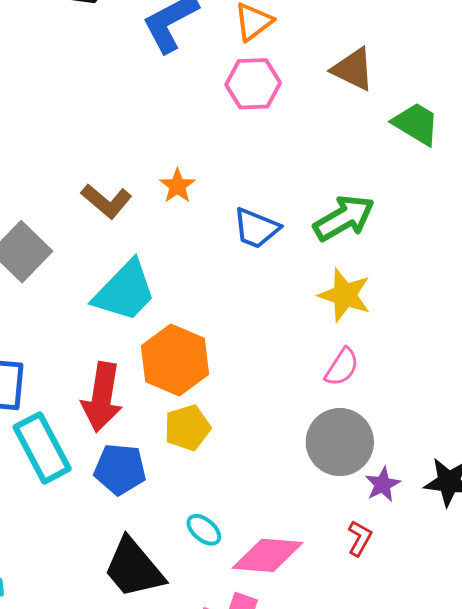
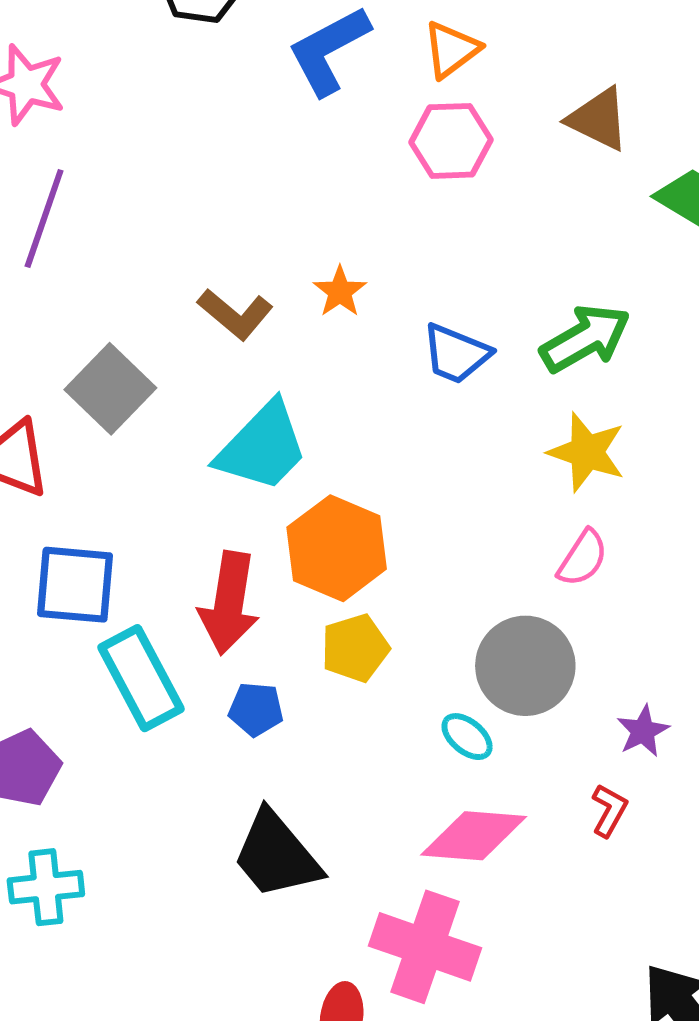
gray circle: (340, 442) -> (525, 666), moved
blue pentagon: (120, 469) -> (256, 709), size x0.7
cyan ellipse: (204, 530) -> (467, 737), moved

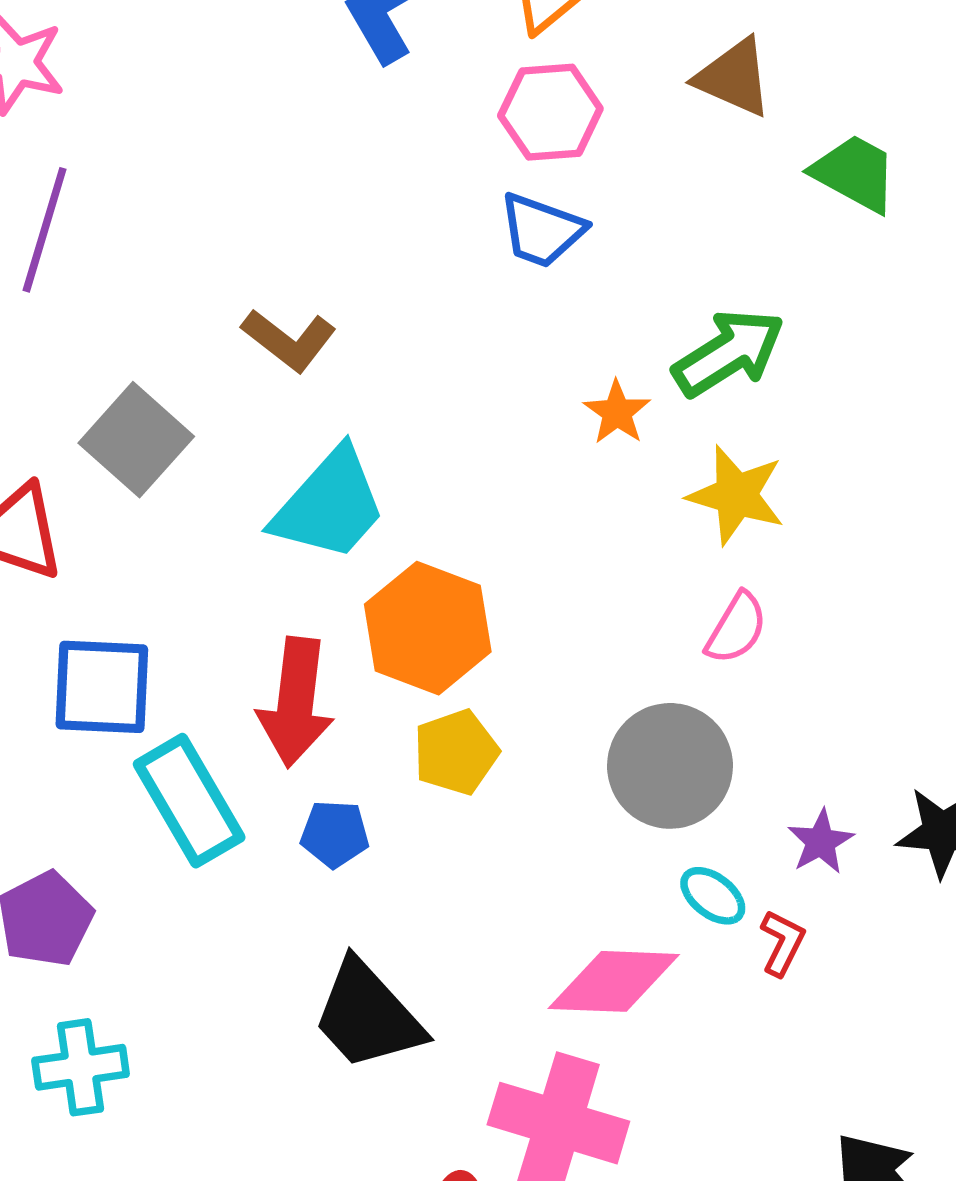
orange star: (340, 292) -> (617, 412), moved
blue trapezoid: (456, 354) -> (542, 230), moved
cyan ellipse: (467, 737) -> (713, 896), moved

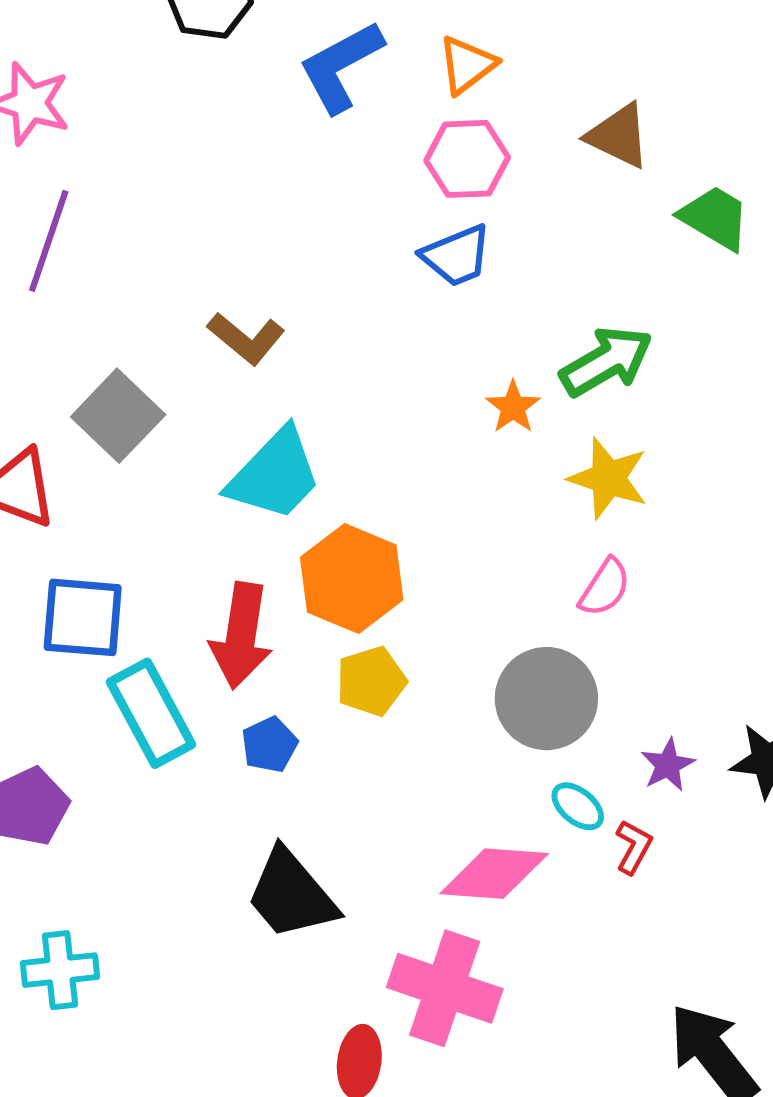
blue trapezoid: (542, 230) -> (456, 256), turned -44
blue pentagon: (335, 834) -> (269, 745), turned -30
cyan cross: (81, 1067) -> (60, 970), moved

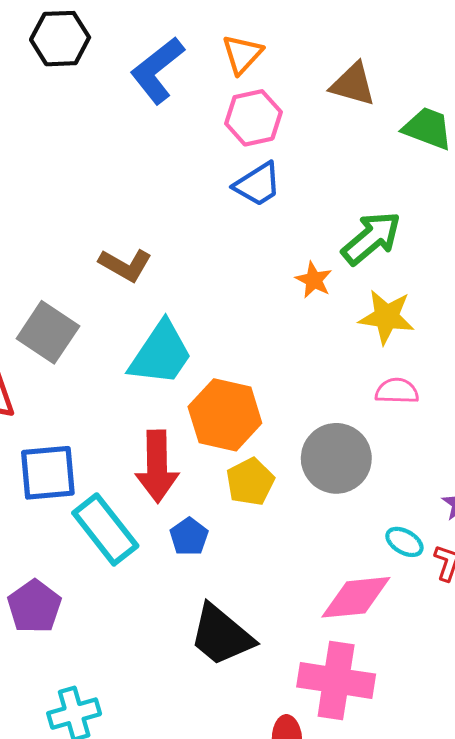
pink semicircle: (605, 587) -> (397, 391), turned -111
gray circle: (546, 699) -> (336, 458), moved

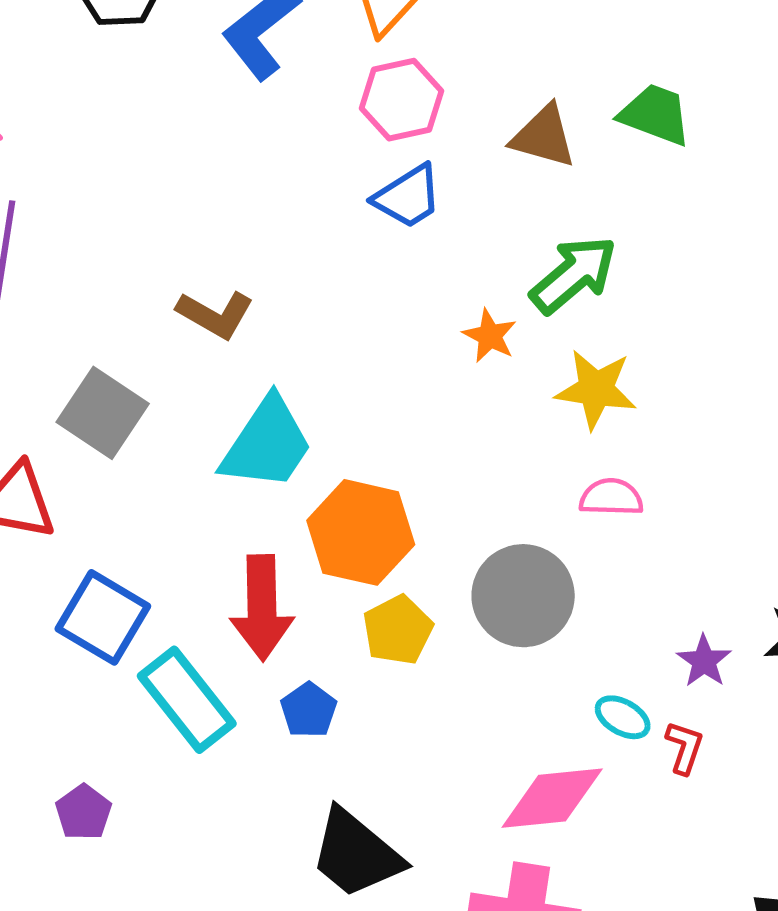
brown triangle: (353, 84) -> (544, 136), moved
blue square: (48, 473) -> (103, 617), turned 36
purple pentagon: (34, 606) -> (84, 812), size x0.7

